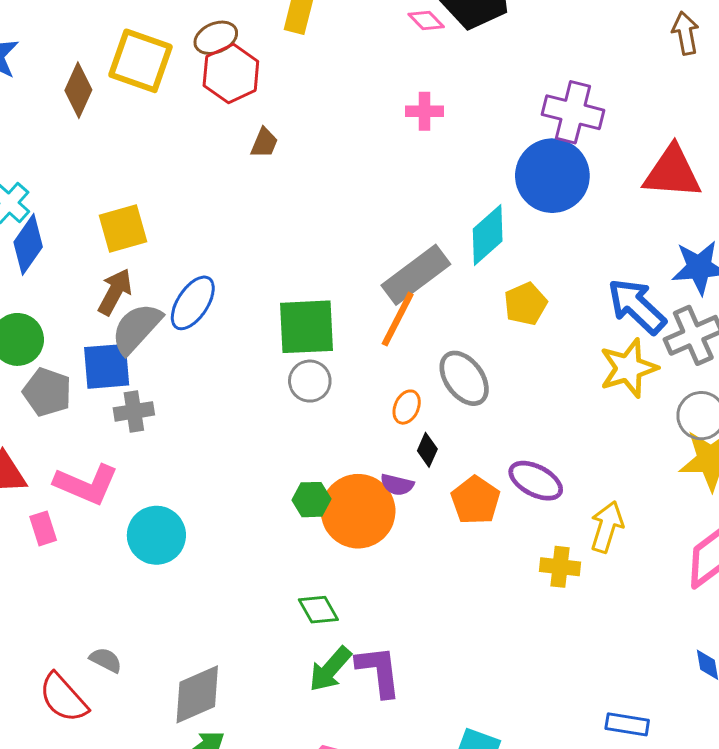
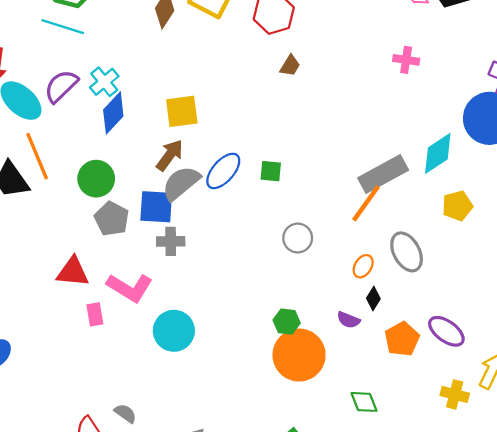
green square: (306, 327) -> (271, 171), moved, size x0.5
orange circle: (358, 511) -> (299, 355), moved
green diamond: (318, 610) -> (364, 402), moved

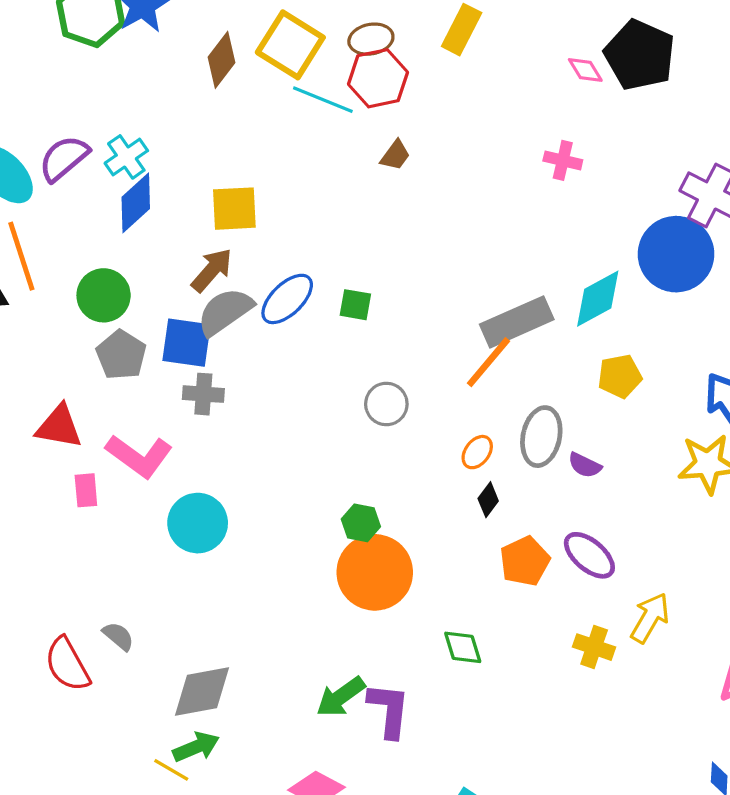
cyan line: (63, 27) -> (323, 100), moved
gray ellipse: (407, 252) -> (541, 437), turned 36
purple semicircle: (348, 320) -> (585, 465), moved

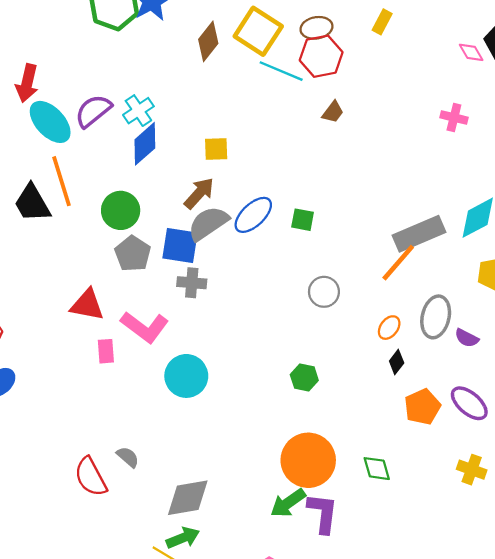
yellow rectangle: (462, 30) -> (382, 22), size x0.7
yellow square: (234, 209) -> (216, 149), size x0.7
orange circle: (375, 572) -> (308, 460), moved

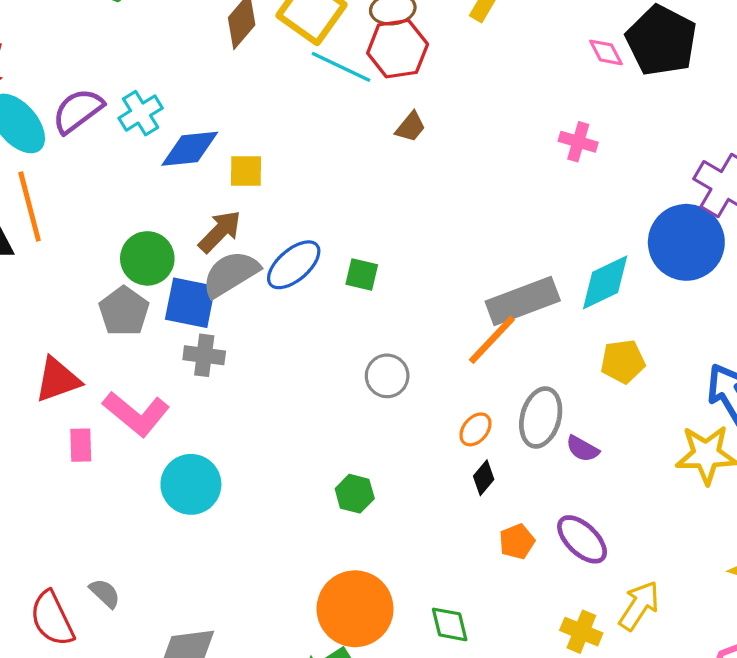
blue diamond: (145, 144) -> (190, 149), moved, turned 33
green circle: (121, 210) -> (147, 258), moved
red triangle: (87, 305) -> (58, 380), turned -33
orange pentagon: (422, 407) -> (517, 542), size x0.7

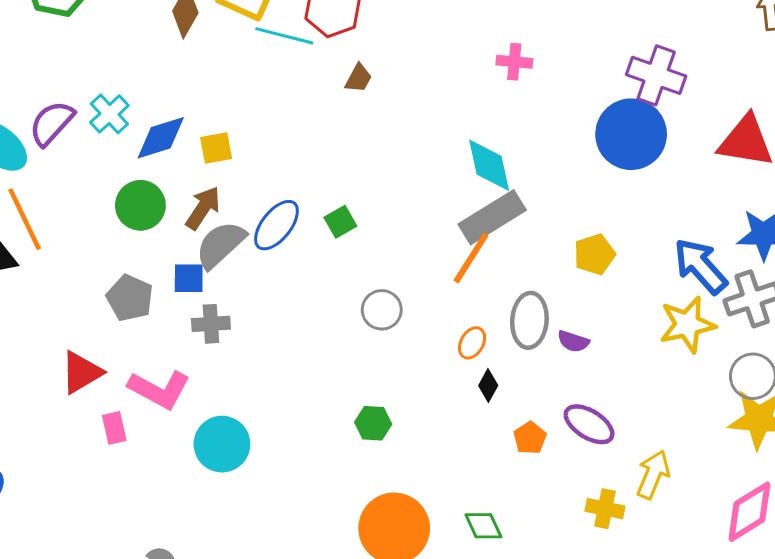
green circle: (147, 258) -> (140, 205), moved
green square: (362, 274) -> (340, 222), turned -32
cyan diamond: (605, 282) -> (489, 165), moved, turned -66
blue square: (190, 303) -> (189, 278), size x0.7

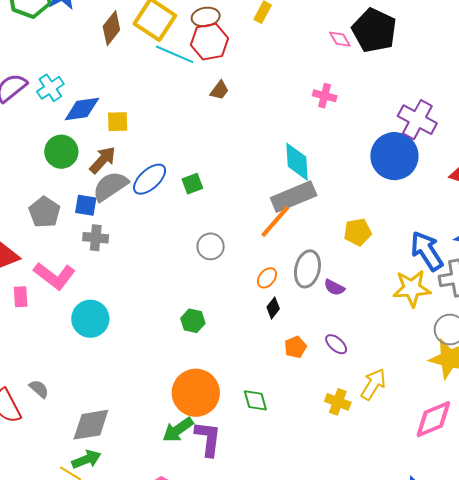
purple ellipse: (589, 424) -> (336, 344), size x0.7

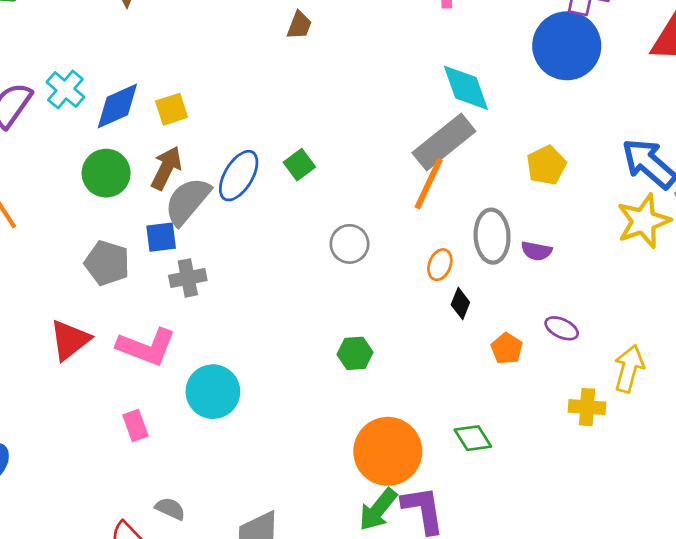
cyan diamond: (297, 162) -> (466, 88), moved
pink rectangle: (21, 297) -> (135, 426), moved

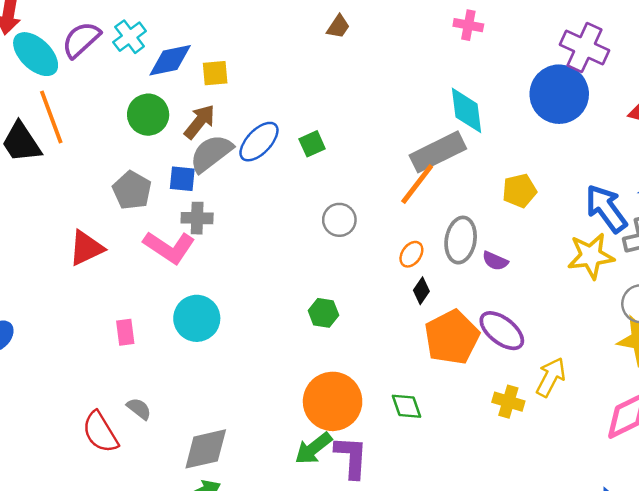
purple ellipse: (562, 328) -> (502, 331), size x1.6
pink L-shape: (146, 347) -> (169, 247), moved
orange pentagon: (507, 349) -> (452, 337), size x2.0

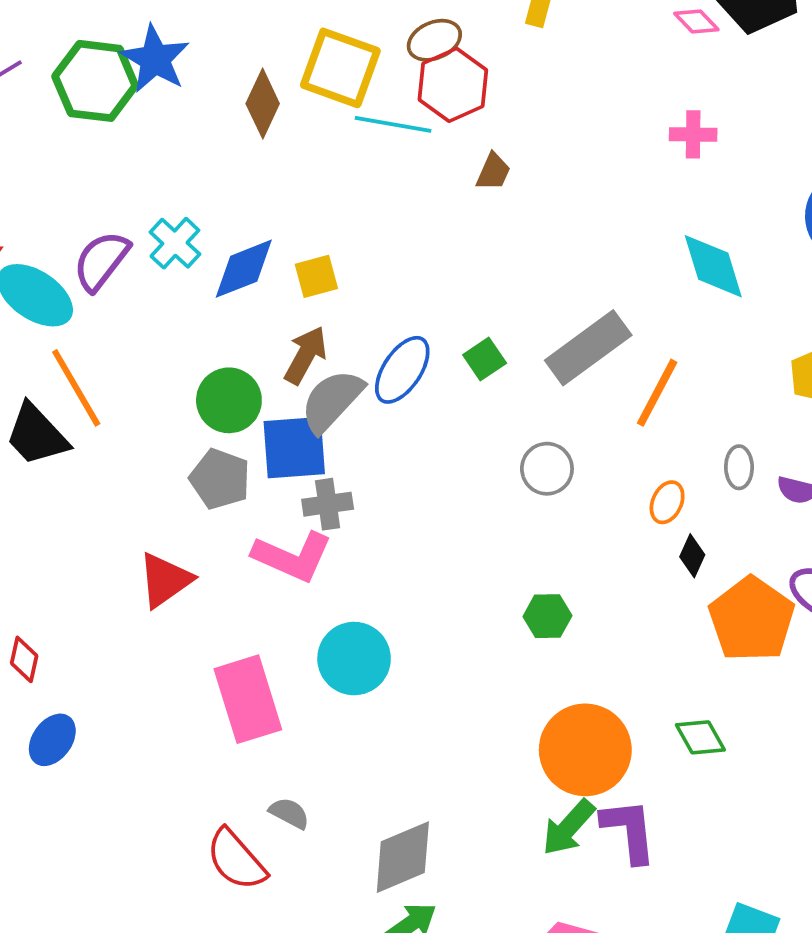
green circle: (148, 115) -> (229, 400), moved
gray rectangle: (438, 152) -> (588, 348), moved
blue square: (182, 179) -> (294, 448), size x1.6
gray ellipse: (461, 240) -> (739, 467), size x0.6
pink rectangle: (125, 332) -> (248, 699), size x2.0

